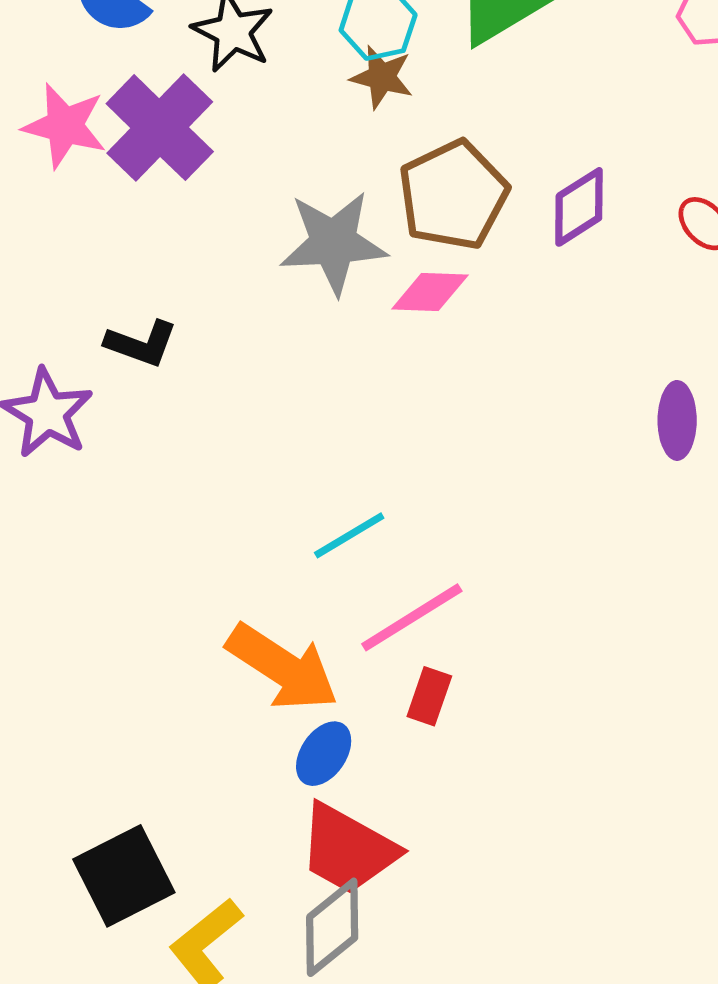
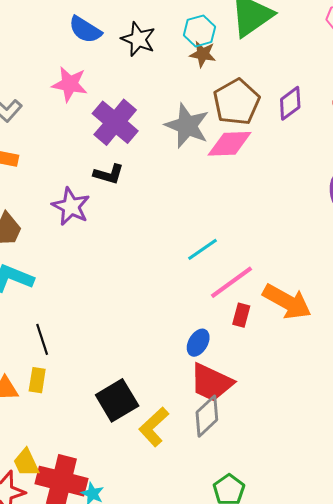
purple cross: (160, 128) -> (115, 122), moved
gray star: (333, 243) -> (187, 126), turned 30
pink diamond: (430, 292) -> (230, 144), size x1.4
orange arrow: (282, 667) -> (287, 302), moved

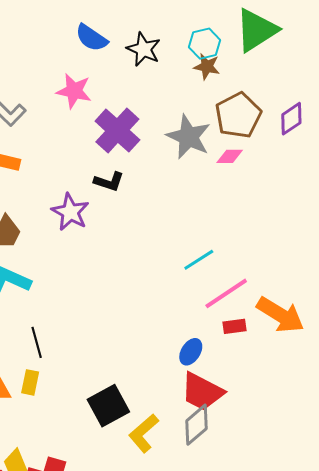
pink diamond: (230, 144) -> (230, 156), size x0.6
red rectangle: (241, 315) -> (234, 326), turned 65

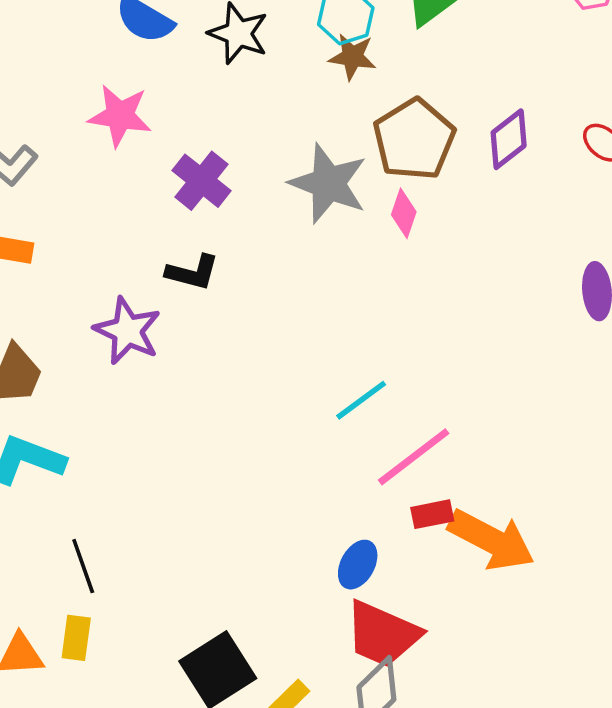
purple cross: (117, 131) -> (202, 181), size x0.7
pink diamond: (230, 156) -> (404, 213), turned -68
orange arrow: (280, 315) -> (491, 540), moved

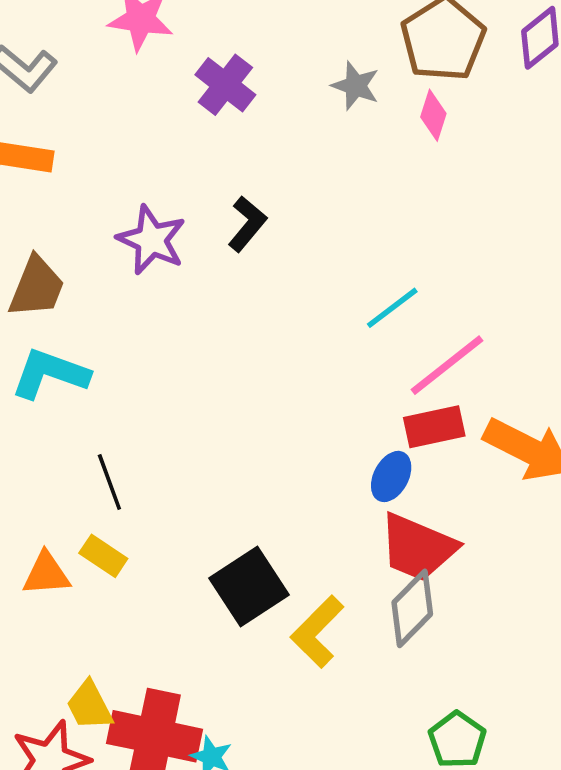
gray star: (328, 183) -> (356, 86), size x0.6
black L-shape: (193, 272) -> (247, 224), moved, turned -64
red rectangle: (432, 514) -> (434, 427), moved, size x1.4
yellow rectangle: (76, 638) -> (103, 556), turned -63

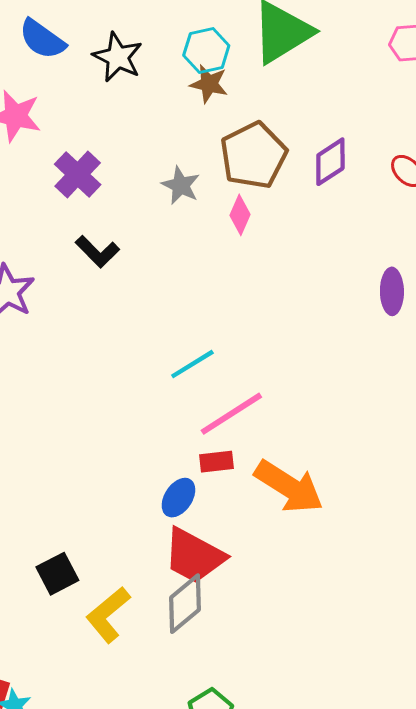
black L-shape: (247, 224) -> (97, 252), moved, turned 90
red rectangle: (434, 427) -> (216, 462), size x0.7
black square: (249, 587) -> (57, 574), size x0.7

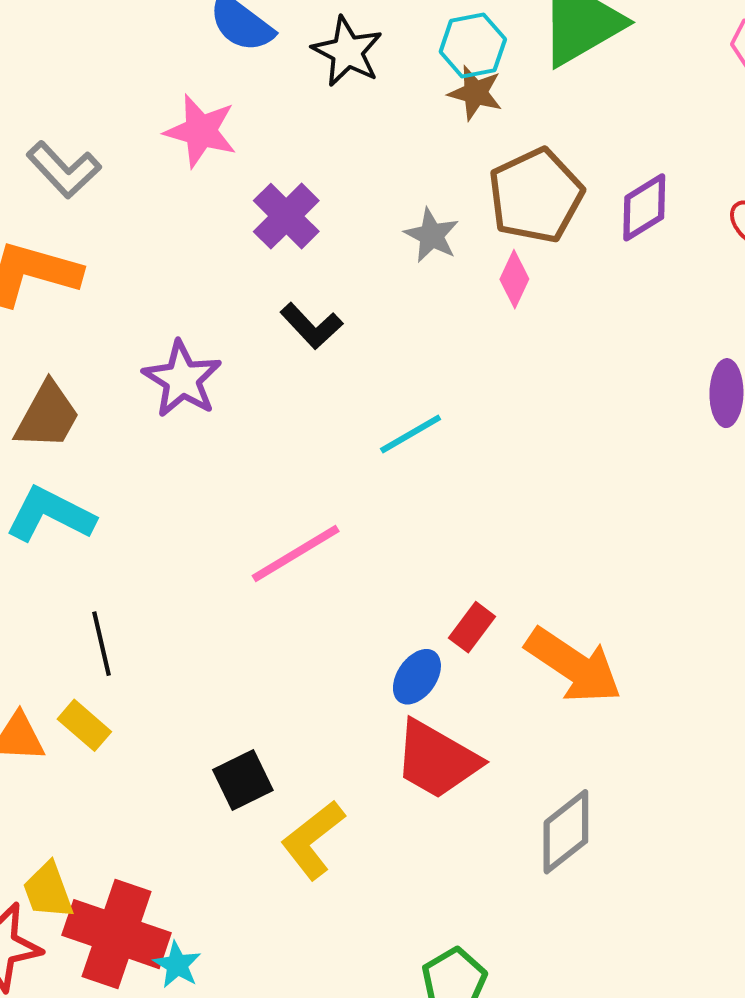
cyan line: (192, 364) -> (411, 434), moved
pink line: (231, 414) -> (296, 554), moved
red rectangle: (216, 462) -> (472, 627), turned -48
gray diamond: (185, 604) -> (566, 832), moved

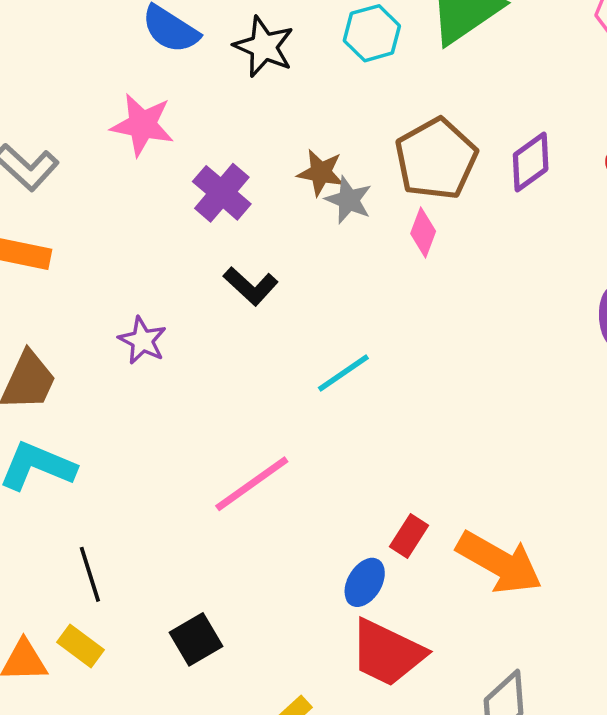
brown star: (475, 93) -> (321, 173), moved
purple star: (182, 379) -> (142, 340), size x0.7
black square: (243, 780) -> (196, 639), moved

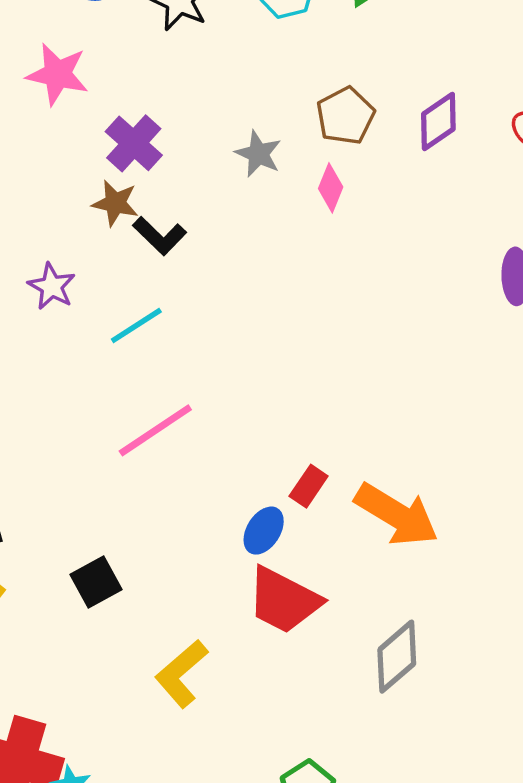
brown pentagon: (436, 159) -> (345, 116), size x0.7
brown star: (321, 173) -> (115, 203), moved
cyan line: (343, 373) -> (136, 326), moved

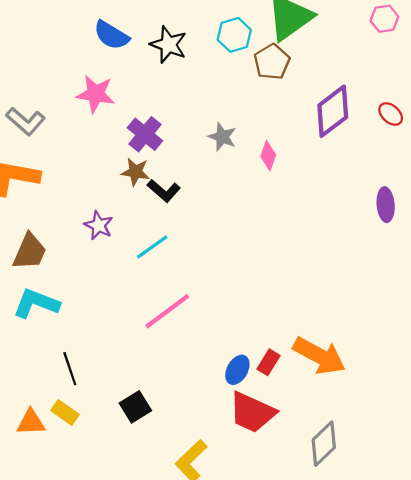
brown pentagon: (345, 116) -> (272, 62), moved
purple diamond: (438, 121) -> (333, 111), size x1.4
red rectangle: (309, 486) -> (268, 362), moved

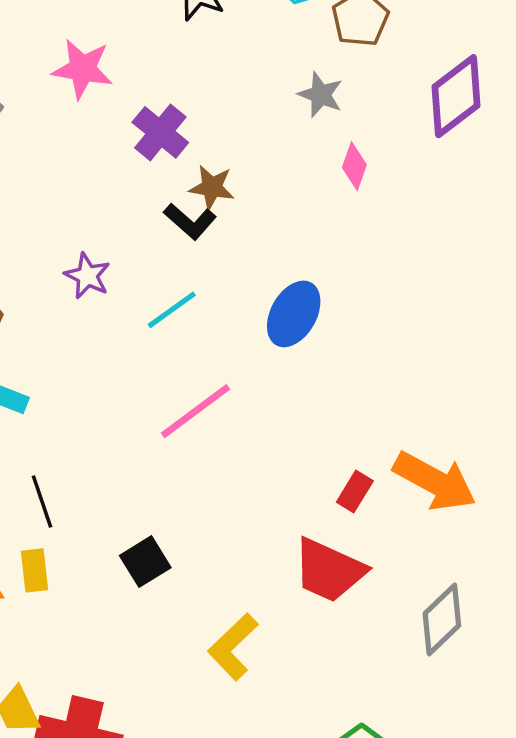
gray star: (222, 137) -> (321, 95), moved
brown star: (135, 172) -> (212, 187), moved
blue ellipse: (237, 370) -> (294, 314), moved, size x1.4
yellow rectangle: (65, 412) -> (34, 570), turned 48

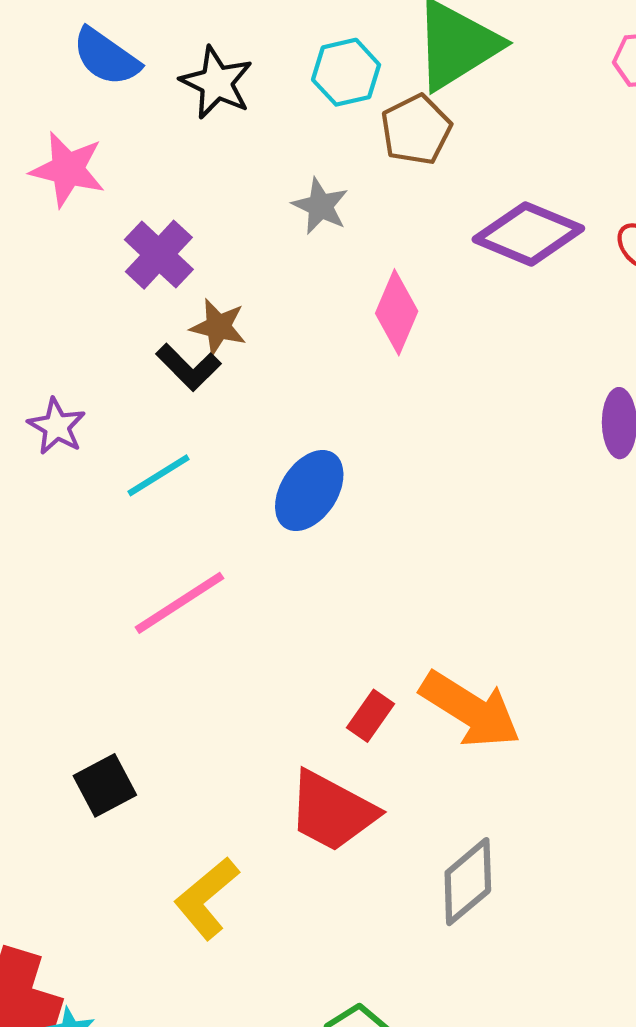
gray star: (321, 95) -> (320, 206), moved
purple diamond: (456, 96) -> (528, 234), turned 56
pink diamond: (354, 166) -> (397, 312), size x1.4

